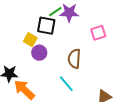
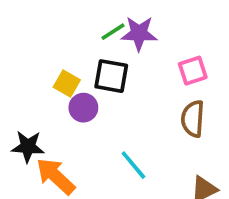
black square: (46, 26) -> (111, 76), moved
brown semicircle: (74, 59) -> (193, 119), moved

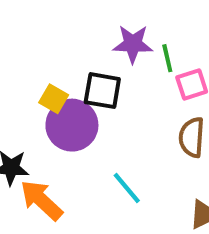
green line: (113, 32) -> (167, 58), moved, turned -70
purple circle: (83, 108) -> (72, 125), size x1.6

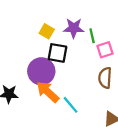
yellow square: (54, 99) -> (47, 31), moved
orange arrow: (41, 200) -> (48, 92), moved

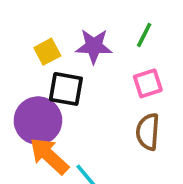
yellow square: (47, 31) -> (47, 52), turned 32
green line: (92, 36) -> (144, 35), moved, turned 40

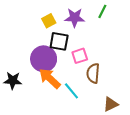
pink square: (148, 83) -> (80, 56), moved
brown semicircle: (148, 132) -> (93, 73), moved

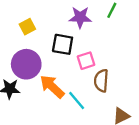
yellow square: (49, 21) -> (27, 27), moved
purple circle: (44, 59) -> (26, 64), moved

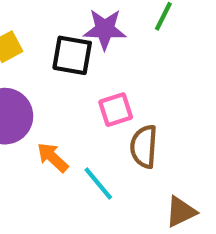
black square: (63, 44) -> (72, 55), moved
orange arrow: (52, 86) -> (53, 157), size x0.7

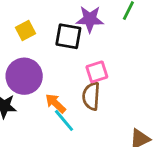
brown semicircle: (144, 147) -> (91, 96), moved
cyan line: (98, 183) -> (64, 120), moved

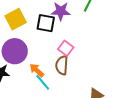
yellow square: (26, 31) -> (16, 19), size x1.5
pink square: (97, 72) -> (66, 48), turned -35

